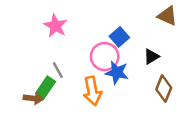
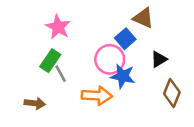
brown triangle: (167, 16) -> (143, 18), moved
green rectangle: (46, 87) -> (50, 61), moved
orange arrow: (92, 91) -> (97, 96), turned -76

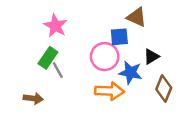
blue square: (125, 39) -> (119, 37), turned 36
blue star: (123, 76) -> (130, 73), moved
orange arrow: (97, 96) -> (110, 91), moved

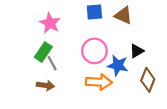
blue square: (119, 37) -> (94, 12), moved
brown arrow: (33, 98) -> (46, 85), moved

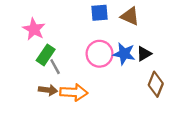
pink star: (50, 23) -> (34, 29), moved
blue star: (118, 65) -> (124, 54), moved
orange arrow: (99, 82) -> (74, 92), moved

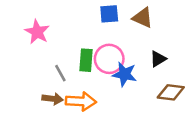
blue star: (124, 54) -> (125, 74), moved
green rectangle: (46, 55) -> (86, 60), moved, turned -30
brown diamond: (156, 84) -> (171, 92), turned 75

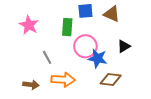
green rectangle: (86, 60) -> (67, 27), moved
brown diamond: (171, 92) -> (111, 80), moved
brown arrow: (53, 99) -> (31, 85), moved

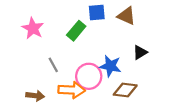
green rectangle: (67, 27) -> (76, 31), turned 36
pink circle: (85, 46) -> (89, 76), moved

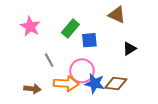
blue square: (97, 12) -> (89, 40), moved
blue star: (110, 66) -> (95, 83), moved

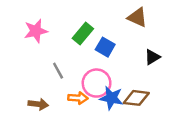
pink star: (30, 26) -> (36, 31), turned 30
blue square: (89, 40) -> (105, 47), turned 35
orange arrow: (66, 83) -> (78, 98), size x0.7

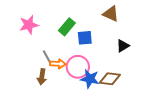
blue square: (105, 47) -> (85, 38), turned -35
orange arrow: (78, 98) -> (58, 64), moved
brown arrow: (38, 104) -> (42, 77), moved, turned 91

